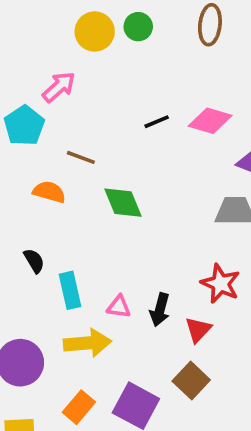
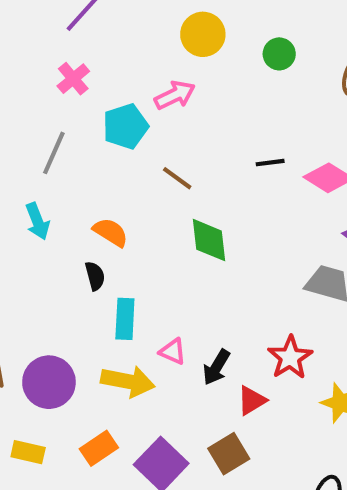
yellow circle: (95, 32) -> (203, 34), moved
orange semicircle: (49, 192) -> (111, 232), moved

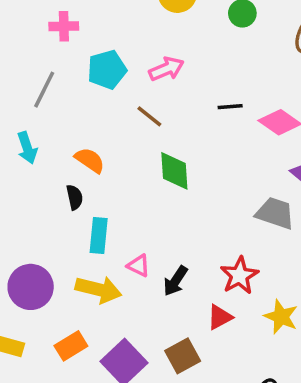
pink cross: (73, 79) -> (64, 26), turned 36
pink arrow: (175, 95) -> (166, 69), moved
red triangle: (252, 400) -> (220, 317), moved

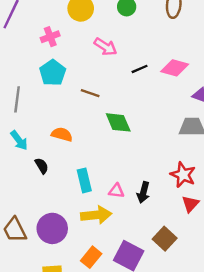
pink cross: (64, 26) -> (50, 37), moved
pink arrow: (166, 69) -> (105, 47), moved, turned 75
black semicircle: (75, 197) -> (42, 166), moved
red triangle: (220, 317) -> (190, 204), moved

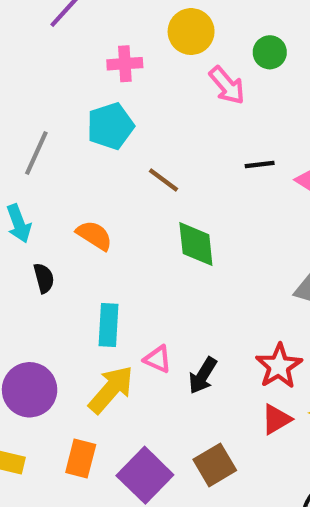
pink arrow: (105, 47) -> (227, 85), moved
yellow arrow: (96, 215) -> (111, 390), turned -60
orange rectangle: (91, 257) -> (81, 458), turned -42

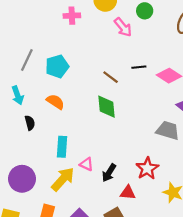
cyan pentagon: (110, 126) -> (57, 66), moved
brown line: (163, 180) -> (111, 77), moved
red triangle: (276, 419) -> (128, 193), moved, turned 35

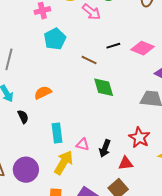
cyan pentagon: (57, 66) -> (55, 39), moved
orange semicircle: (55, 102) -> (43, 93), turned -48
green diamond: (106, 107) -> (104, 87), moved

